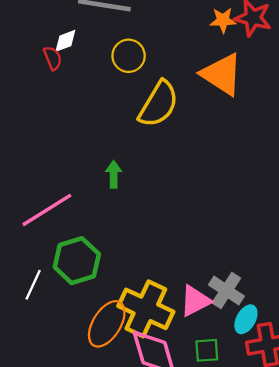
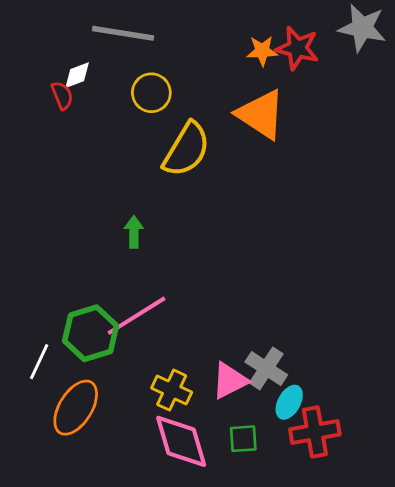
pink line: (47, 210) -> (136, 316), moved
yellow cross: (146, 309) -> (172, 390), size x0.6
orange ellipse: (107, 324) -> (76, 408), moved

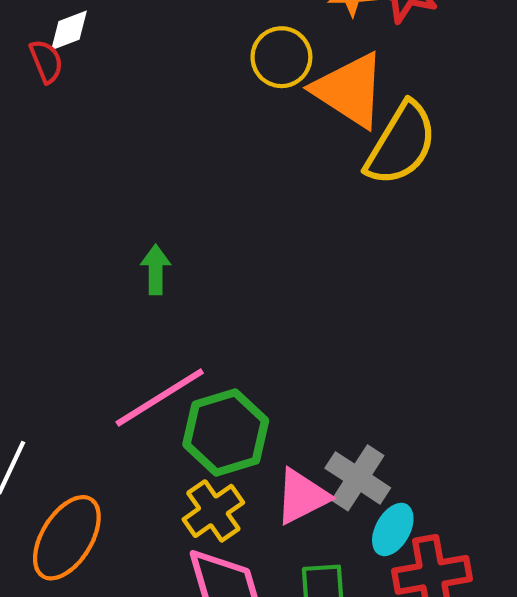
yellow circle: (151, 93) -> (281, 57), moved
yellow semicircle: (186, 149) -> (401, 144), moved
green hexagon: (91, 333) -> (226, 433), moved
yellow cross: (172, 390) -> (213, 511), turned 30

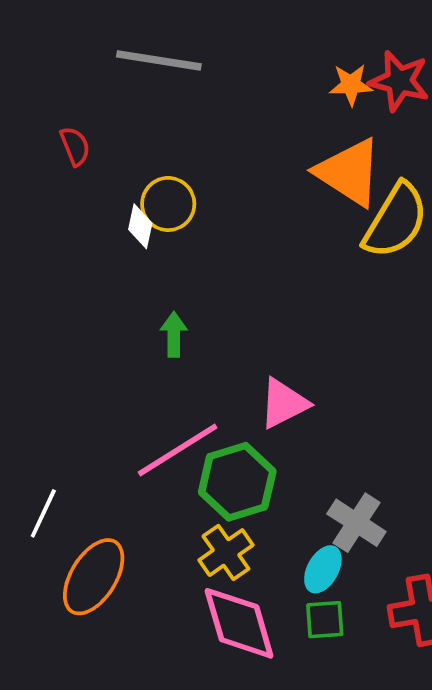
white diamond: (69, 30) -> (140, 226), moved, turned -57
yellow circle: (281, 57) -> (168, 204), moved
pink triangle: (302, 496) -> (284, 403), moved
cyan ellipse: (393, 529) -> (323, 569), moved

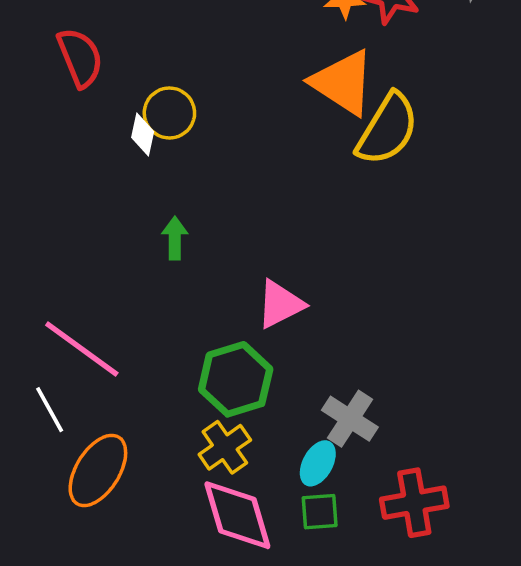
red semicircle: (75, 146) -> (80, 58), size x1.6
pink line: (178, 450) -> (82, 349), moved, turned 68
white line: (43, 513) -> (50, 410), turned -54

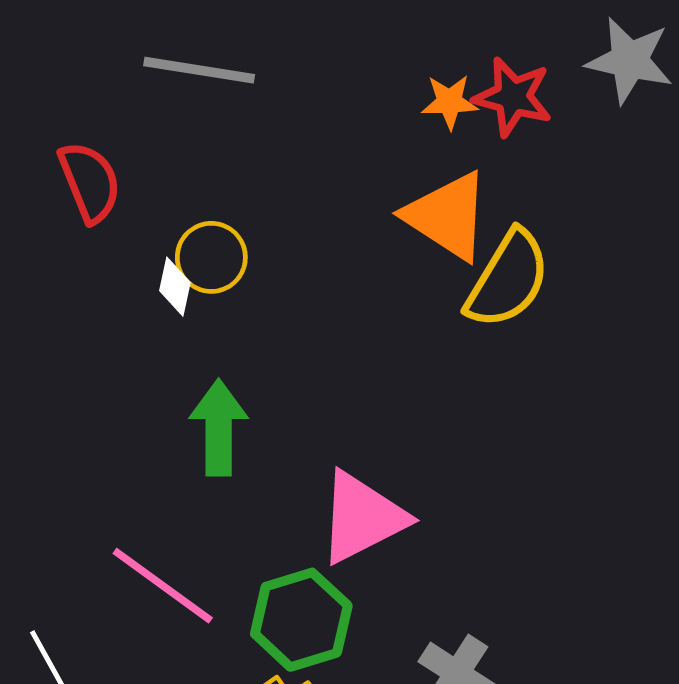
green arrow: (175, 238) -> (219, 428), size x1.6
pink triangle: (280, 304) -> (362, 518), size x1.4
pink line: (82, 349) -> (163, 586), moved

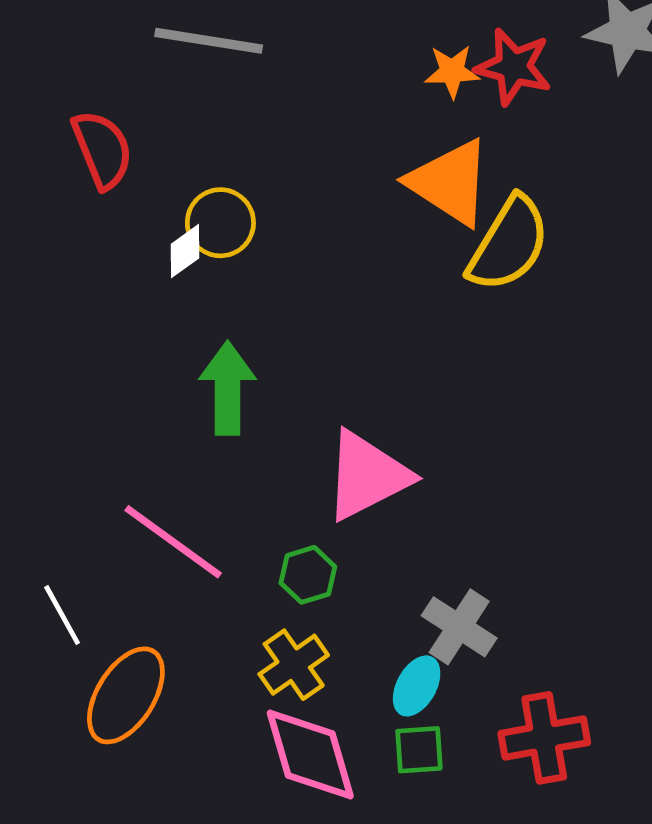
white diamond: (175, 287) -> (185, 251), turned 42
green hexagon: (301, 620) -> (308, 575), size x0.6

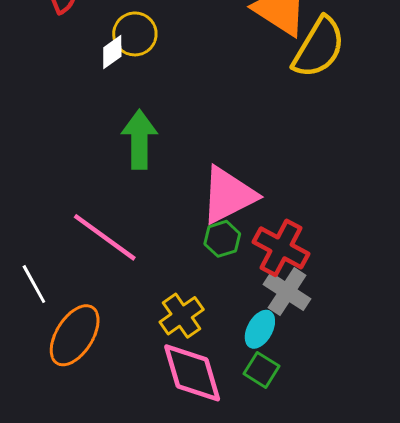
green hexagon: (308, 575) -> (222, 239), moved
red cross: (544, 738) -> (281, 248), moved, turned 38
green square: (419, 750) -> (261, 370), turned 36

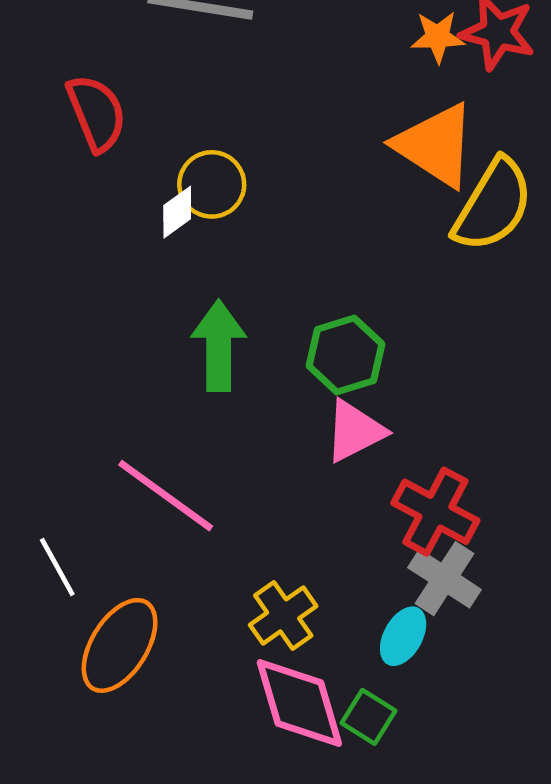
pink triangle: (228, 195) -> (355, 431), size x0.7
green hexagon: (222, 239) -> (345, 355), moved, size x1.4
green square: (261, 370) -> (368, 717), moved

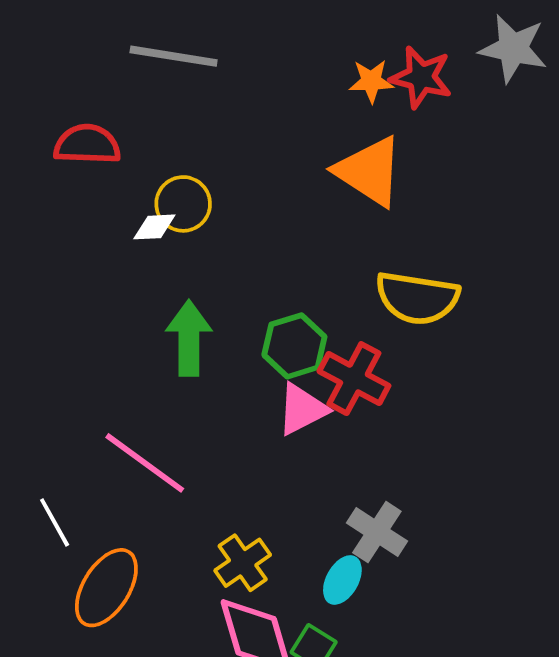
red semicircle: (96, 113) -> (87, 144), turned -66
yellow semicircle: (493, 205) -> (417, 298), moved, turned 68
white diamond: (177, 212) -> (154, 227), turned 33
red cross: (435, 512) -> (354, 379), moved

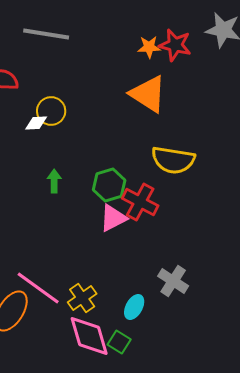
green arrow: (189, 338) -> (54, 181), size x0.6
pink line: (145, 463) -> (38, 288), moved
gray cross: (377, 532) -> (173, 281), moved

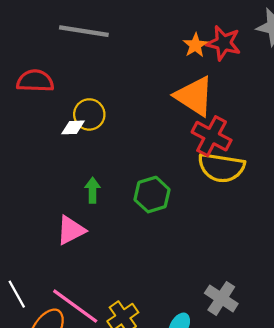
orange star: (149, 47) -> (195, 45), turned -30
red cross: (140, 202) -> (212, 136), moved
pink triangle: (113, 218) -> (71, 230), moved

